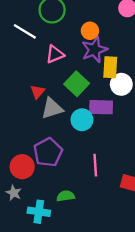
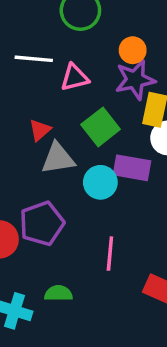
white line: (25, 31) -> (34, 59), moved, turned -35

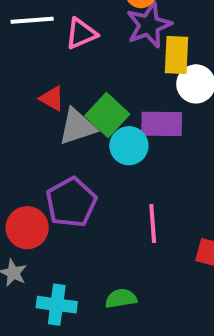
green square: (101, 127) -> (107, 115), moved
red triangle: (40, 130) -> (52, 98), turned -40
green semicircle: (58, 293) -> (121, 298), moved

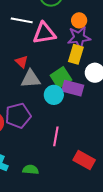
pink triangle: (81, 34) -> (44, 33), size x1.4
yellow rectangle: (176, 55) -> (76, 54), moved
green square: (107, 115) -> (61, 78), moved

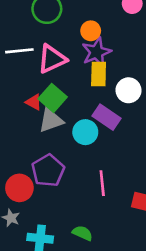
green square: (61, 78) -> (53, 98), moved
purple rectangle: (73, 88) -> (107, 117), turned 35
green semicircle: (31, 170) -> (82, 233), turned 35

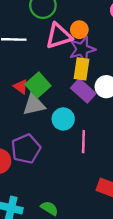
pink triangle: (52, 59) -> (59, 36), moved
purple rectangle: (107, 117) -> (83, 91), moved
pink line: (102, 183) -> (83, 142), moved

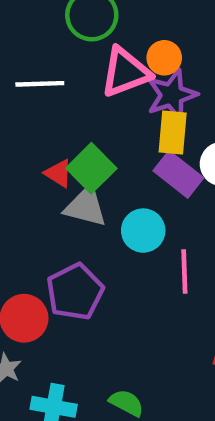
gray triangle: (34, 105) -> (86, 206), turned 30

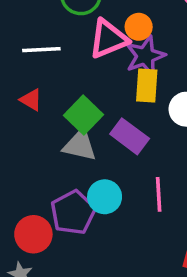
red triangle: (58, 173) -> (31, 100), moved
purple rectangle: (178, 174) -> (130, 136), moved
cyan circle: (143, 231) -> (105, 197), moved

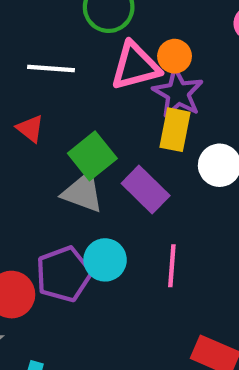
purple star: (145, 56) -> (178, 93), turned -30

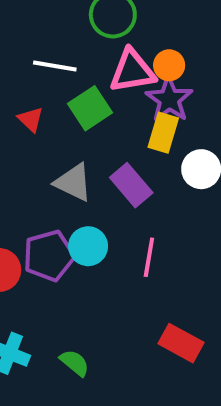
green square: (92, 156) -> (90, 108), moved

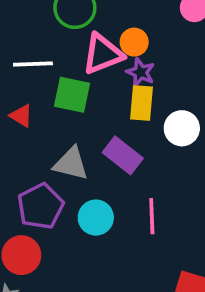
purple star: (169, 99) -> (141, 72), size x0.7
green square: (90, 108) -> (72, 95), turned -33
purple pentagon: (49, 256) -> (40, 206), moved

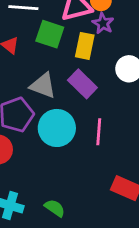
yellow rectangle: (141, 103) -> (85, 46), moved
cyan circle: (96, 218) -> (57, 128), size x1.4

